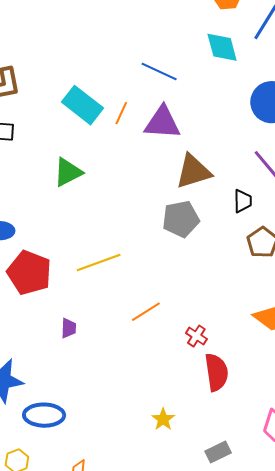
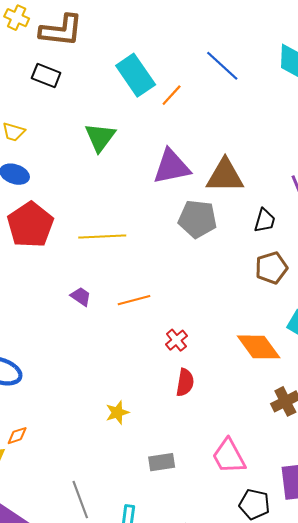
purple triangle: (162, 123) -> (172, 167), moved, turned -33
green triangle: (68, 172) -> (100, 137), turned -44
purple trapezoid: (69, 328) -> (81, 297), moved, turned -75
red semicircle: (216, 372) -> (185, 382), size x0.7

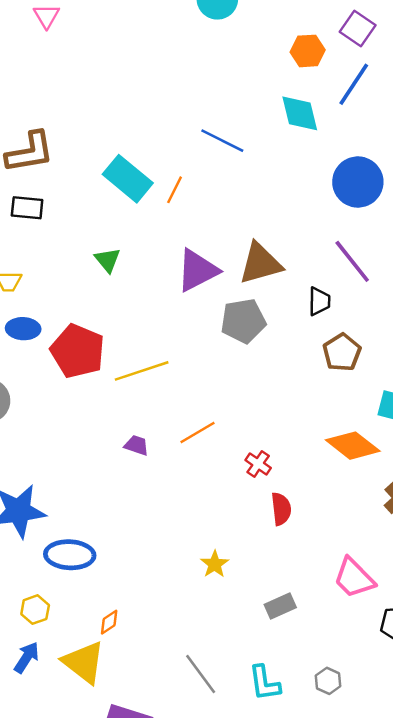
green triangle: (100, 137) -> (108, 260), size x0.7
red pentagon: (30, 225) -> (78, 351), moved

